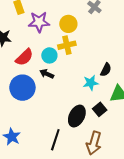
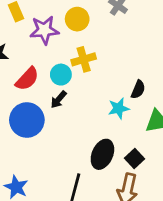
yellow circle: (68, 24) -> (77, 19), moved
black arrow: (47, 74) -> (59, 100), turned -72
black square: (100, 109) -> (135, 158), moved

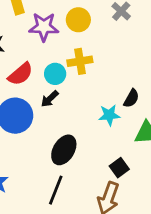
black ellipse: (102, 154) -> (64, 150), moved

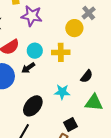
yellow circle: (78, 20) -> (74, 28), moved
yellow cross: (80, 61) -> (61, 52), moved
cyan star: (109, 115) -> (62, 92), moved

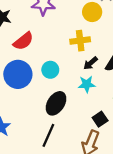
cyan circle: (35, 51) -> (50, 70), moved
black arrow: (28, 68) -> (91, 63), moved

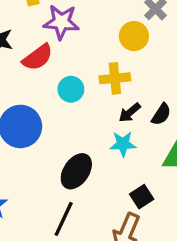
red semicircle: (23, 41) -> (38, 57), moved
cyan circle: (50, 70) -> (71, 89), moved

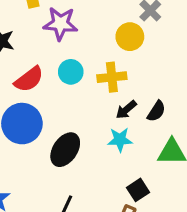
red semicircle: (38, 57) -> (29, 79), moved
cyan circle: (71, 89) -> (71, 72), moved
black ellipse: (76, 171) -> (65, 150), moved

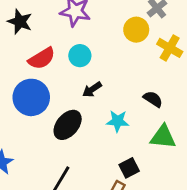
yellow cross: (112, 77) -> (170, 48), moved, turned 30
black arrow: (126, 110) -> (92, 89), moved
black semicircle: (156, 111) -> (153, 99), turned -96

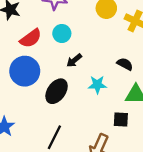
black square: (129, 168) -> (121, 120), moved, turned 35

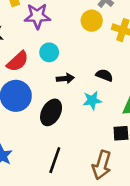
black arrow: (74, 60) -> (65, 78), turned -140
black semicircle: (125, 64) -> (104, 75), moved

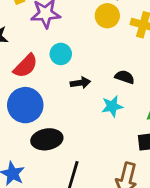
black ellipse: (51, 112) -> (47, 139), moved, turned 55

